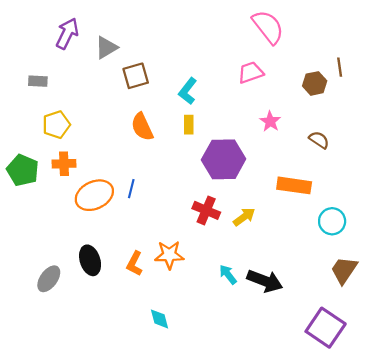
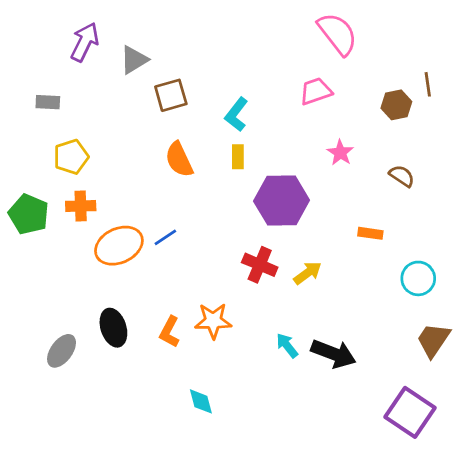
orange rectangle: (294, 185) -> (370, 233), size x0.6
blue line: (131, 189) -> (165, 237), turned 42

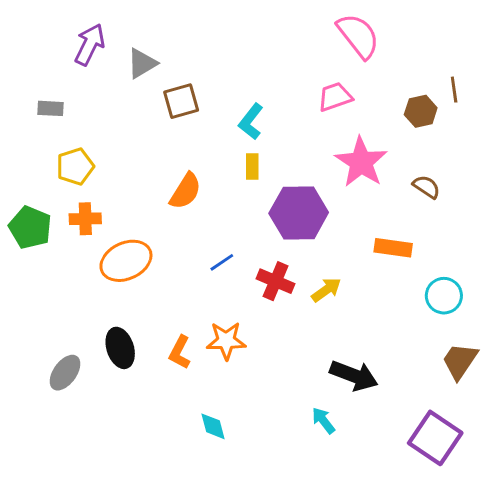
pink star: (340, 153) -> (361, 162), size x1.8
orange semicircle: (179, 160) -> (185, 191), moved, turned -123
orange rectangle: (370, 233) -> (393, 248), size x1.4
blue line: (165, 237) -> (222, 262), moved
cyan arrow: (287, 345) -> (323, 421), moved

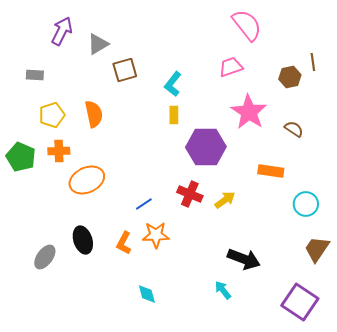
orange semicircle: (185, 191) -> (94, 114), moved, turned -44
blue line: (222, 262) -> (144, 204), moved

